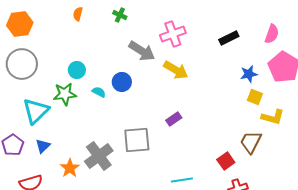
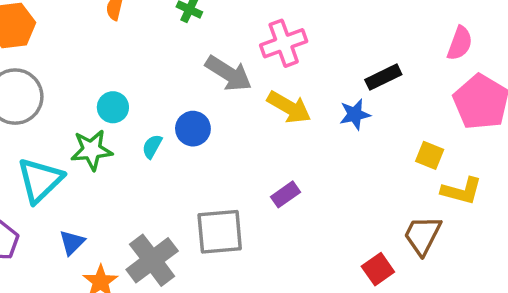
black rectangle: (229, 38) -> (383, 77), moved
blue star: (249, 74) -> (355, 114), moved
cyan semicircle: (99, 92) -> (152, 146), turned -88
blue triangle: (43, 146) -> (72, 242), moved

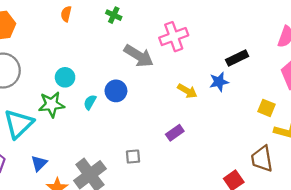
yellow arrow: (289, 107) -> (187, 91), moved, size x0.7
gray square: (220, 232) -> (133, 157), size x0.5
brown trapezoid: (422, 235) -> (262, 159), turned -36

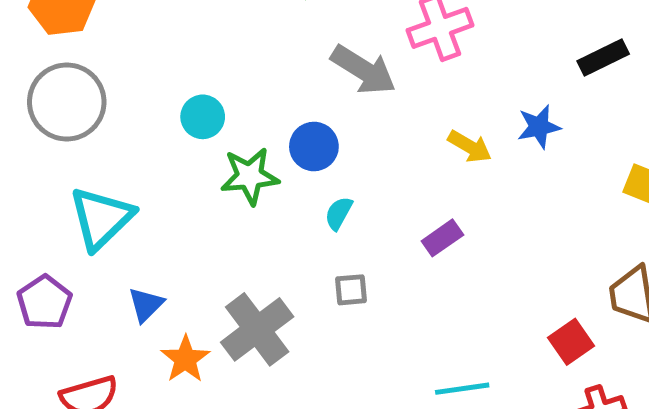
black rectangle: (237, 58) -> (603, 58), moved
cyan semicircle: (90, 102) -> (339, 213), moved
green star: (51, 104) -> (250, 176), moved

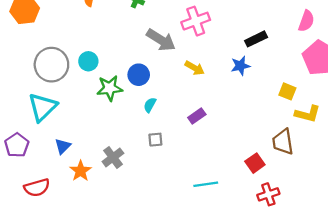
black rectangle: (603, 58) -> (256, 39), moved
gray circle: (67, 102) -> (51, 65), moved
yellow arrow: (470, 146) -> (195, 68), moved
gray cross: (257, 329) -> (113, 157), size x0.7

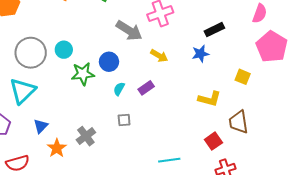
yellow L-shape: (307, 114) -> (209, 99), moved
purple rectangle: (197, 116) -> (146, 88), moved

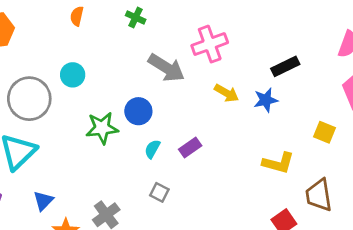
cyan circle: (64, 50) -> (73, 75), moved
yellow arrow: (159, 56) -> (227, 93), moved
gray square: (124, 120) -> (159, 192), turned 32

